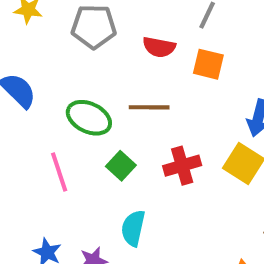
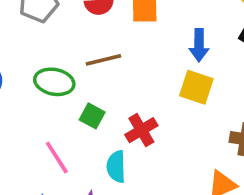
red cross: (182, 166) -> (141, 130), moved
pink line: (59, 172) -> (57, 158), moved

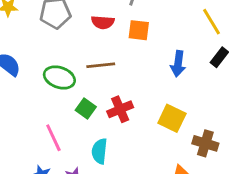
yellow square: (196, 87) -> (172, 118), moved
red cross: (141, 130) -> (120, 109), moved

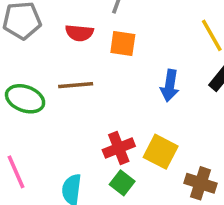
green square: (86, 108) -> (122, 183), moved
red cross: (120, 109) -> (119, 148), moved

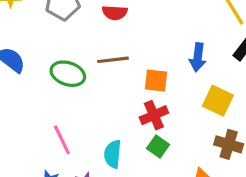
orange square: (123, 44) -> (156, 80), moved
yellow square: (161, 152) -> (218, 101), moved

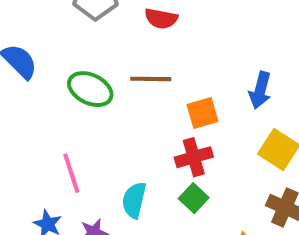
orange square: (156, 80) -> (202, 113), turned -30

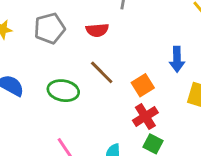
brown line: (151, 79) -> (102, 72), turned 60

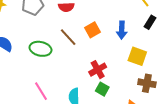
orange square: (143, 85) -> (92, 30), moved

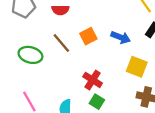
blue arrow: (122, 30) -> (121, 37), turned -72
red cross: (98, 70) -> (93, 80), turned -30

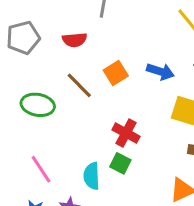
green square: (97, 102) -> (120, 163), moved

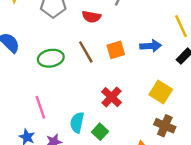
blue arrow: (160, 72) -> (151, 46), moved, turned -36
green ellipse: (38, 105) -> (51, 58), turned -35
green square: (120, 163) -> (100, 132), moved

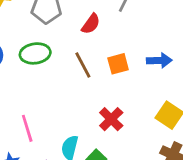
red semicircle: (91, 17) -> (91, 24), turned -66
green ellipse: (51, 58) -> (35, 53), moved

